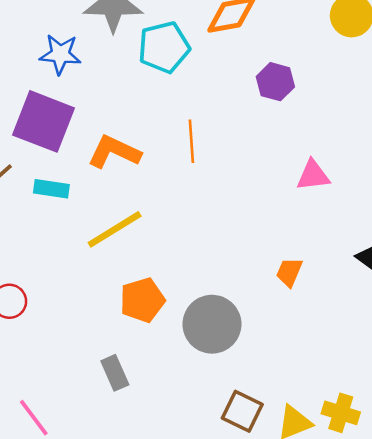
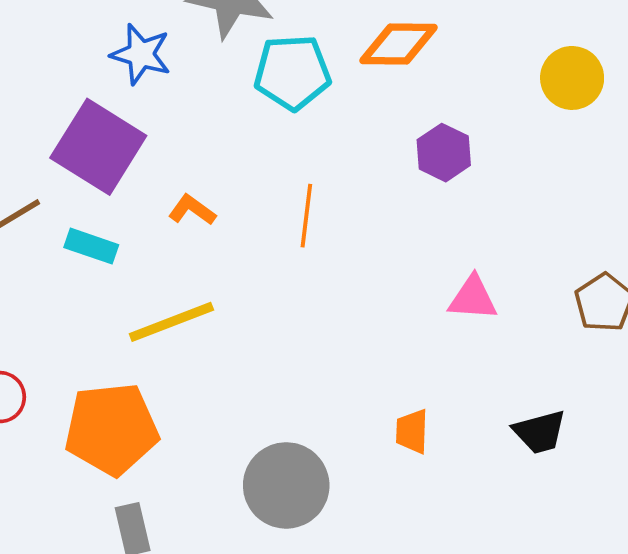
orange L-shape: (114, 152) -> (192, 210), size x0.6
orange trapezoid: (289, 272) -> (412, 431), turned -32
orange pentagon: (142, 300) -> (112, 429), moved, size x1.4

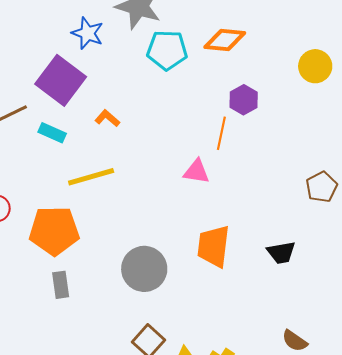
orange line: (306, 216) -> (221, 133), moved
pink triangle: (473, 298) -> (196, 172), moved
orange trapezoid: (412, 431) -> (214, 246), size x1.8

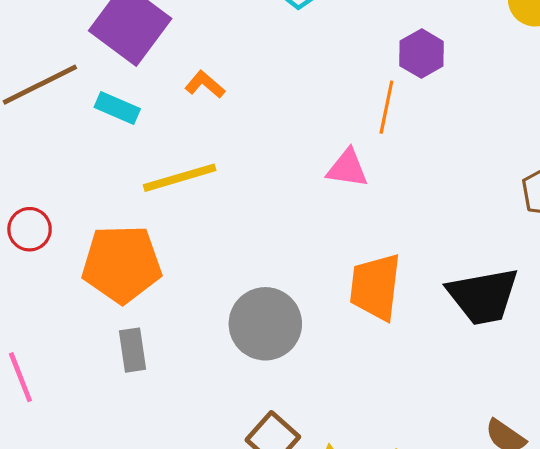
black trapezoid: (281, 252) -> (483, 296), size x1.6

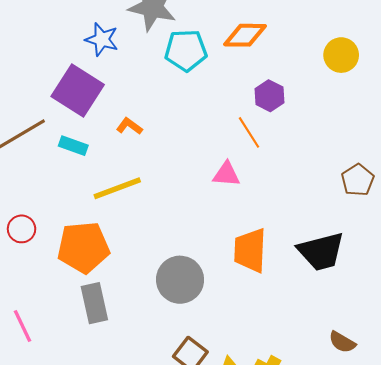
orange line: (386, 107) -> (249, 132), turned -40
gray rectangle: (133, 350) -> (94, 303), size x1.4

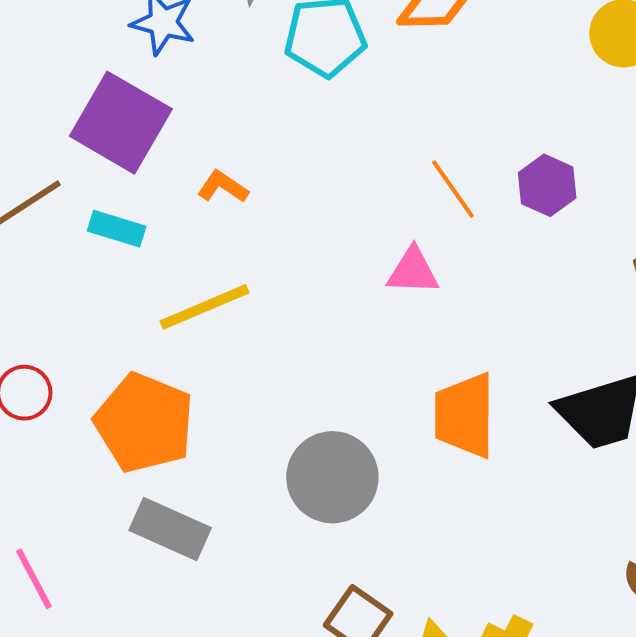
purple hexagon: (269, 96) -> (547, 185), moved
orange pentagon: (83, 247) -> (144, 423), turned 30
gray rectangle: (94, 303) -> (170, 529), turned -51

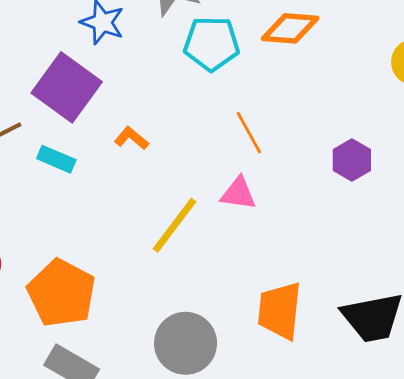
orange line: (453, 189) -> (249, 133), moved
pink triangle: (413, 271) -> (238, 193), moved
yellow line: (205, 307) -> (175, 225), moved, turned -36

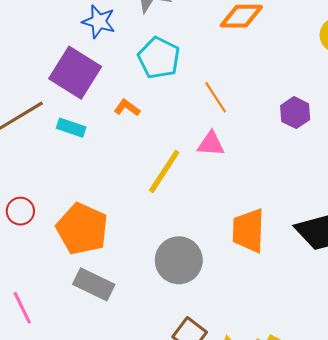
cyan pentagon: (212, 43) -> (159, 58), moved, turned 30

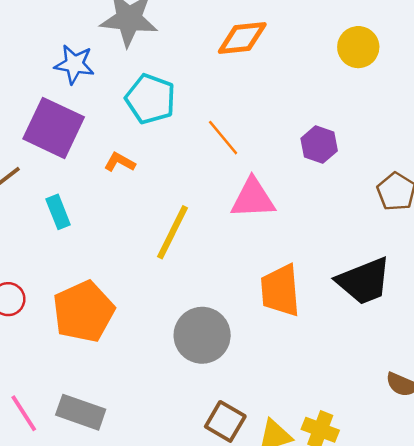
cyan rectangle: (71, 128) -> (58, 212), moved, turned 56
pink triangle: (211, 144) -> (253, 198), moved, size x1.4
orange pentagon: (82, 229) -> (84, 312), turned 30
gray rectangle: (94, 284) -> (81, 412), moved

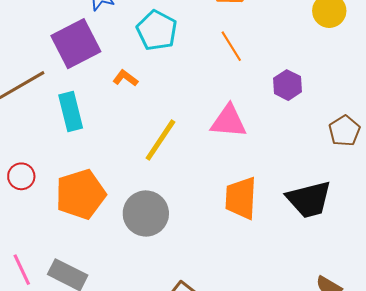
purple square: (54, 128) -> (76, 44), turned 30
orange line: (223, 138) -> (231, 46), moved
cyan rectangle: (58, 212) -> (71, 112), size x1.4
gray circle: (202, 335) -> (146, 213), moved

